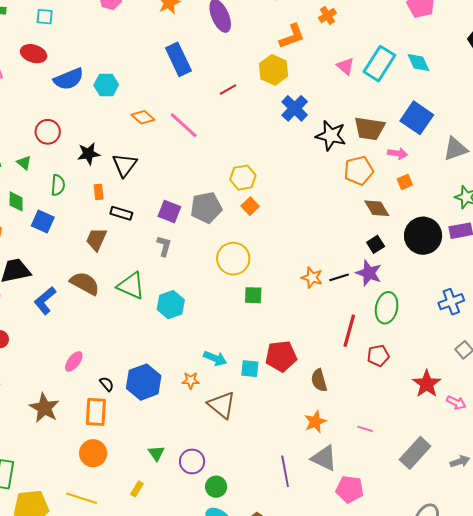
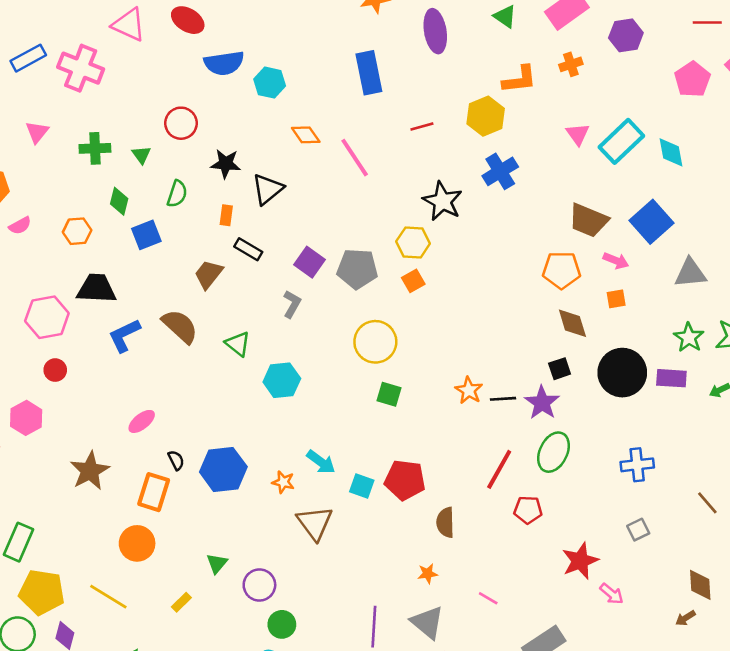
black star: (331, 136) -> (442, 201), moved
blue square: (43, 221) -> (146, 235), turned 30
green triangle: (131, 286) -> (238, 344), size x0.7
orange star: (315, 422) -> (428, 574), size x0.7

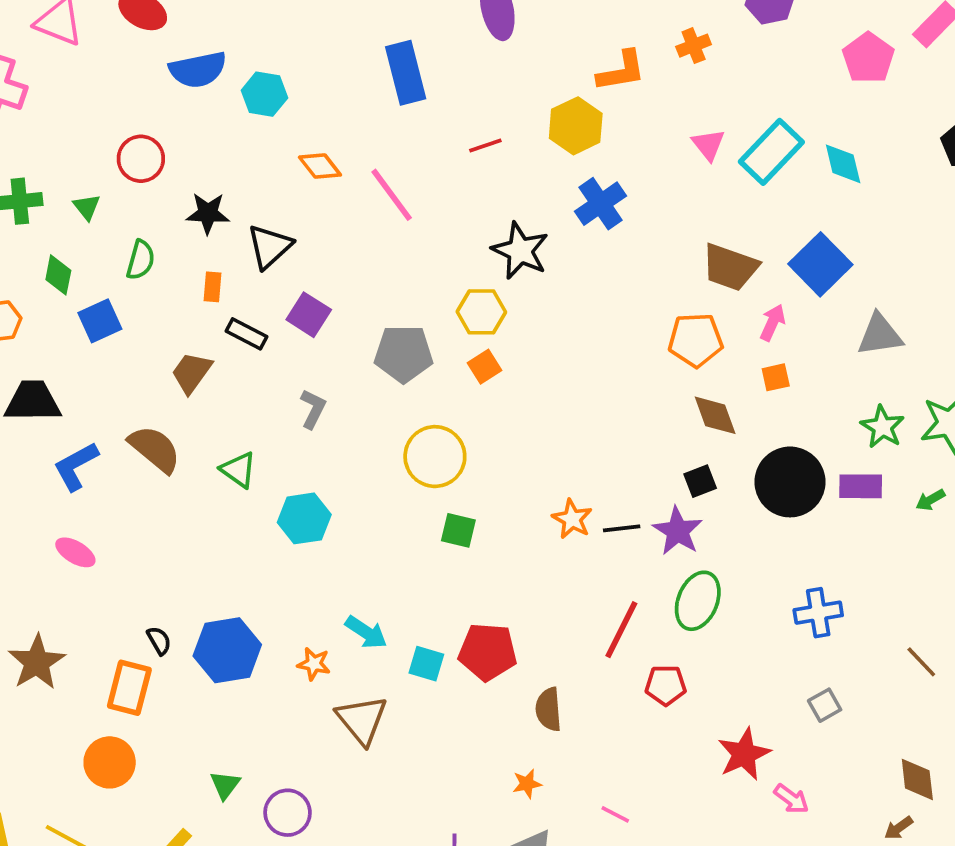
pink arrow: (616, 261) -> (773, 323), turned -85
purple square: (309, 262) -> (309, 315), moved
pink ellipse: (142, 421) -> (75, 552), moved, turned 72

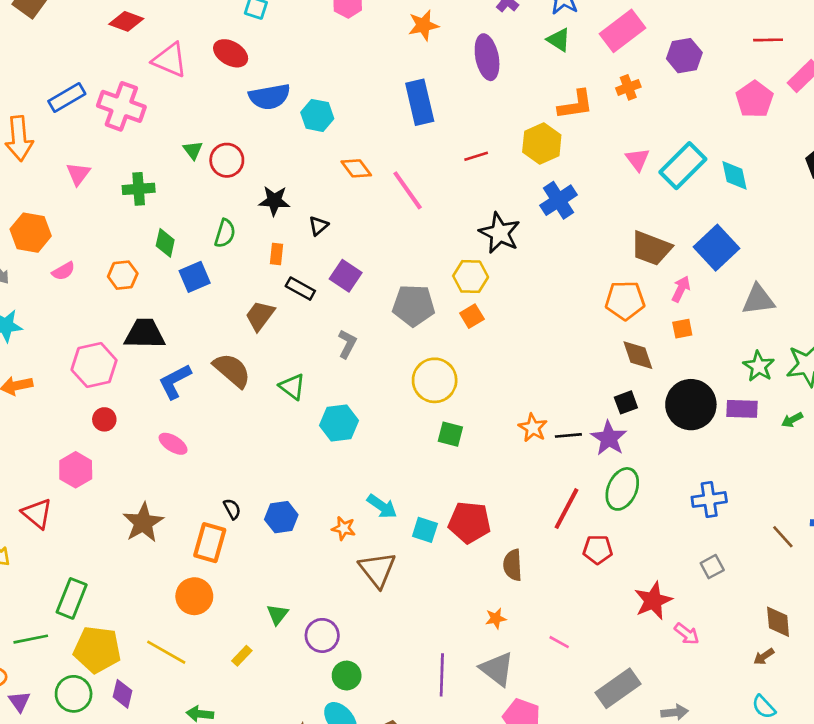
green triangle: (87, 207) -> (193, 150), moved
black triangle: (270, 247) -> (318, 226), size x0.6
blue hexagon: (227, 650) -> (281, 517), size x0.7

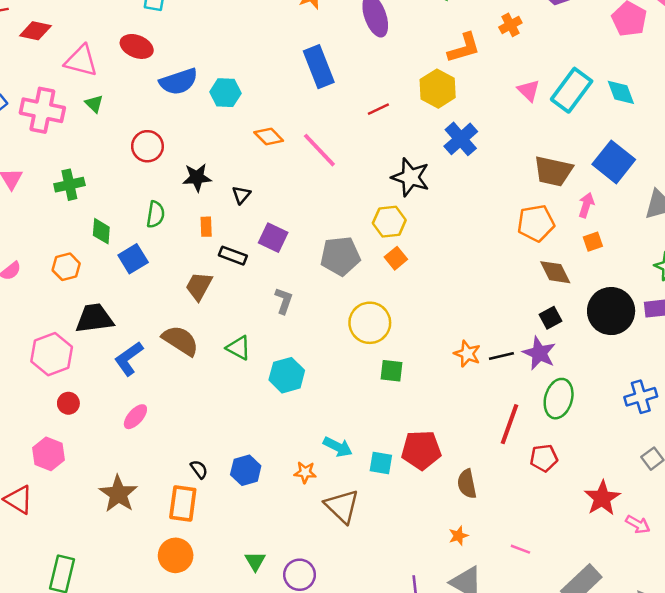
green triangle: (193, 150) -> (94, 104), moved
pink ellipse: (173, 444) -> (135, 417), turned -72

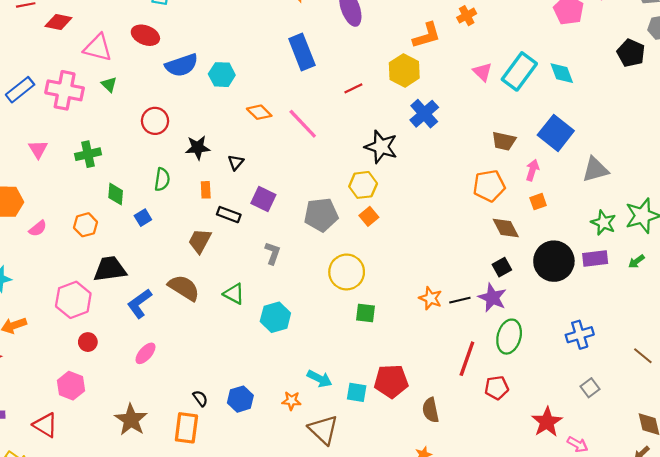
brown trapezoid: (553, 171) -> (504, 141), size x0.7
blue square: (133, 259) -> (143, 218), size x0.7

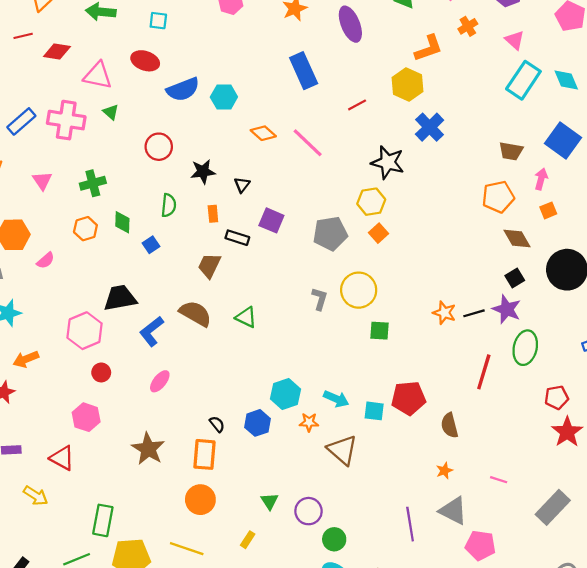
pink triangle: (482, 72) -> (515, 40), moved
orange hexagon: (86, 225) -> (85, 229), moved
gray L-shape: (273, 253) -> (320, 299), moved
cyan hexagon: (275, 317) -> (286, 394), moved
red pentagon: (497, 388) -> (557, 397), moved

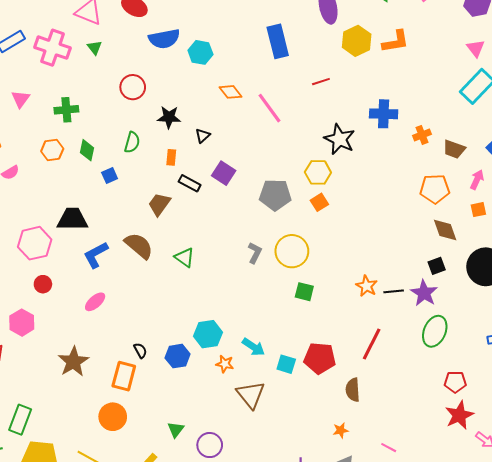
orange cross: (468, 26) -> (422, 135), moved
yellow hexagon: (407, 85) -> (357, 41), moved
blue cross: (430, 127) -> (384, 114), turned 36
red line: (484, 372) -> (372, 344), moved

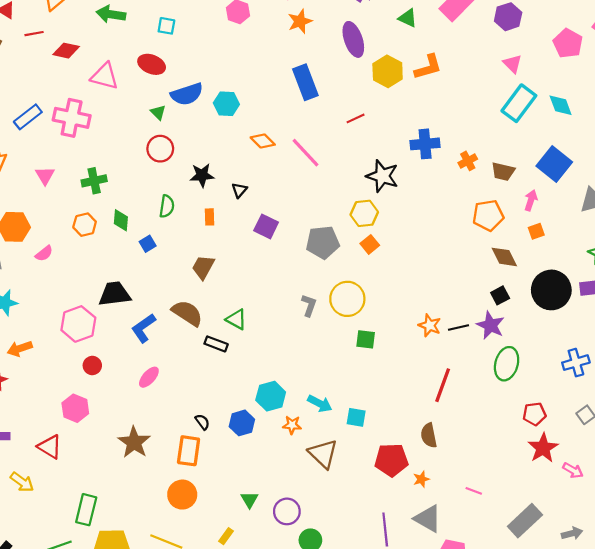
green triangle: (94, 48) -> (158, 112), moved
black rectangle: (190, 183) -> (216, 344), moved
red pentagon: (320, 358) -> (391, 460), moved

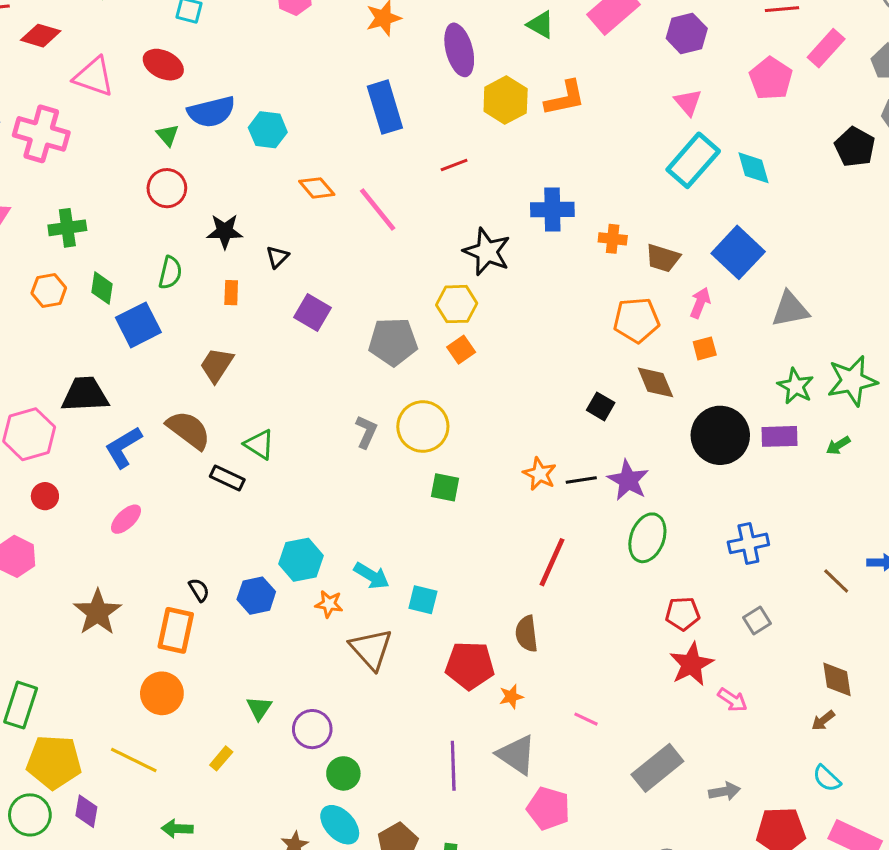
orange cross: (468, 161) -> (613, 239), turned 30
blue square: (148, 244) -> (138, 325), size x1.8
black square: (500, 295) -> (601, 406), moved, turned -36

